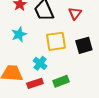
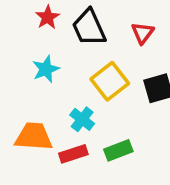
yellow square: (56, 41) -> (110, 81), turned -30

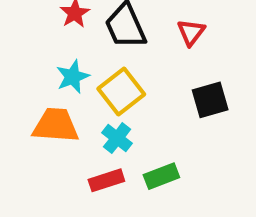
yellow square: (110, 81) -> (121, 92), moved
orange trapezoid: (34, 137) -> (56, 125), moved

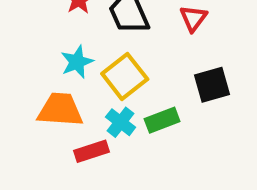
green rectangle: (161, 176) -> (162, 120), moved
red rectangle: (106, 180) -> (91, 151), moved

